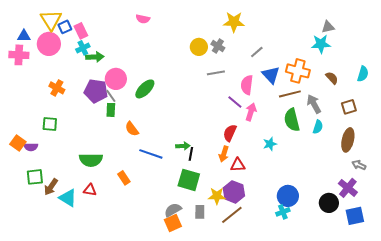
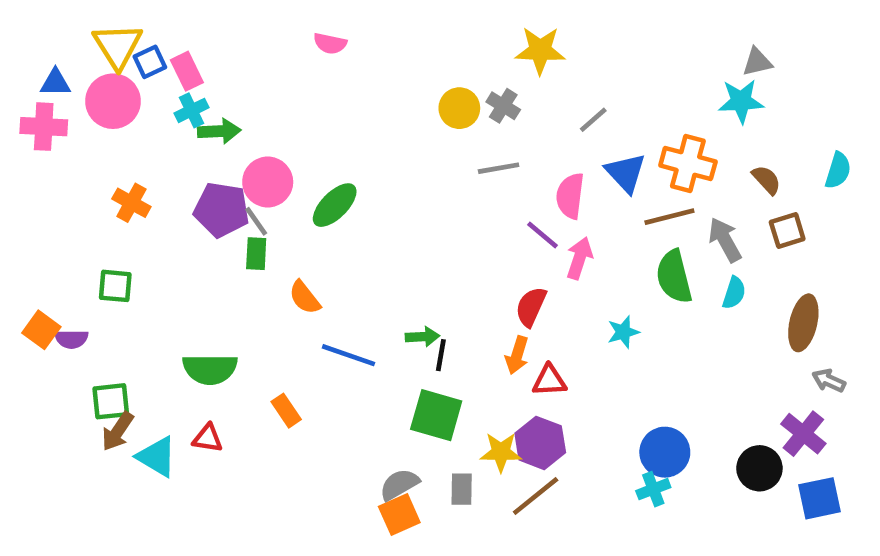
brown square: (349, 107) -> (787, 230), moved
green square: (35, 177) -> (111, 401), moved

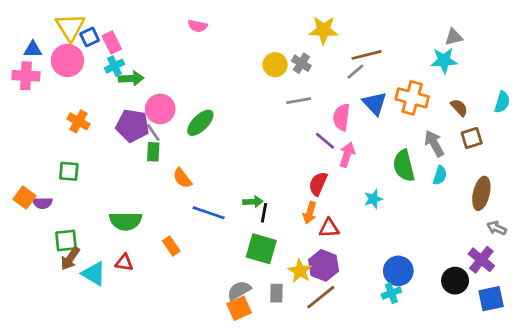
brown line: (669, 217) -> (366, 55), moved
yellow star: (501, 452) -> (300, 271), turned 30

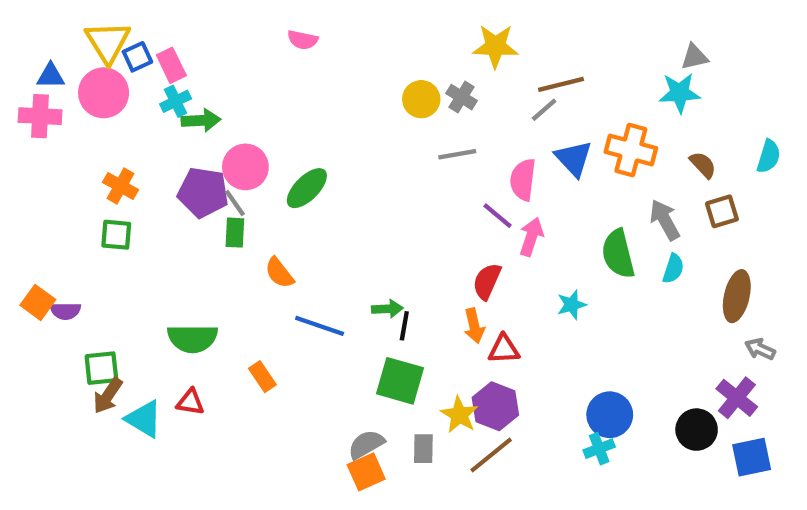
green square: (69, 171) -> (116, 235), moved
orange arrow: (310, 213) -> (474, 326), turned -30

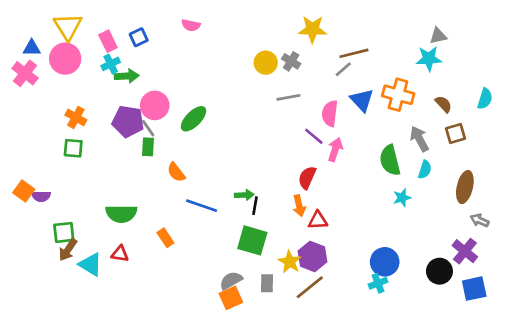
blue square: (137, 57) -> (139, 37), moved
pink cross: (40, 116) -> (25, 73), turned 35
cyan star: (572, 305) -> (402, 198), moved

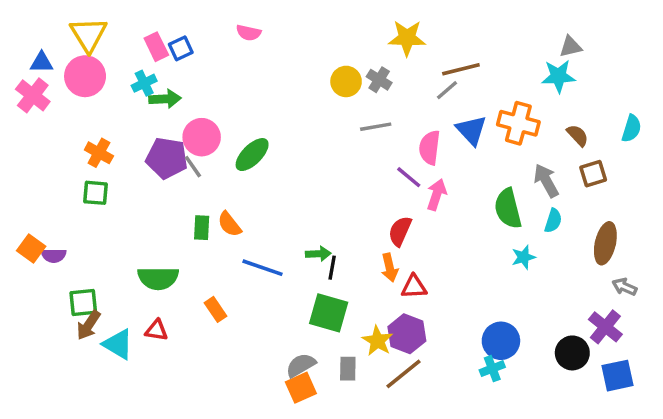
pink rectangle: (108, 41) -> (156, 47), moved
green rectangle: (148, 147) -> (202, 228), moved

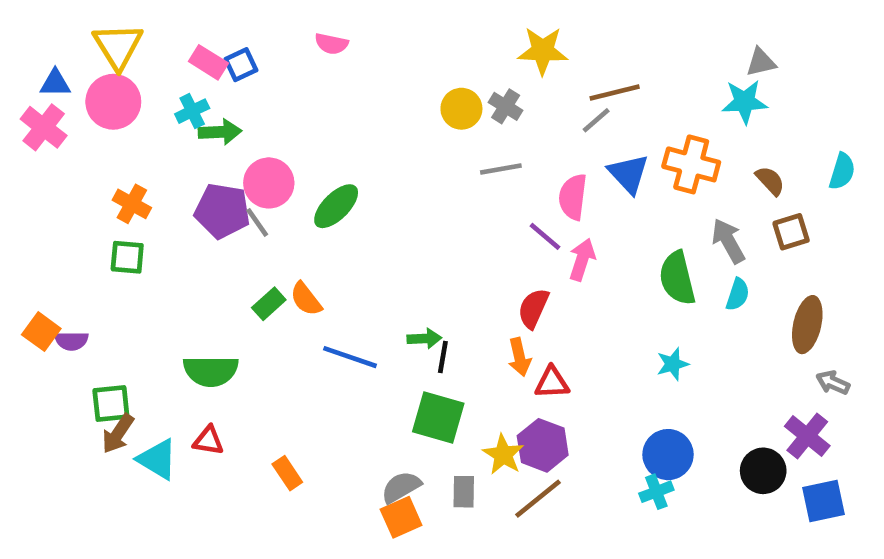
pink rectangle: (156, 47) -> (208, 62), turned -32
green rectangle: (202, 228) -> (269, 304), turned 45
cyan star: (524, 257) -> (673, 364), moved
orange rectangle: (216, 309) -> (287, 473), moved

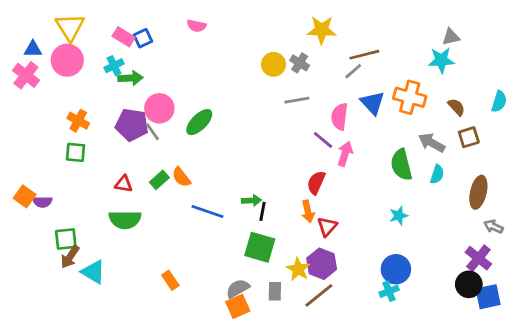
gray arrow: (728, 241) -> (432, 143), turned -32
red triangle: (552, 383) -> (327, 227), turned -45
red triangle: (208, 441) -> (124, 184), moved
black circle: (763, 471) -> (469, 284), moved

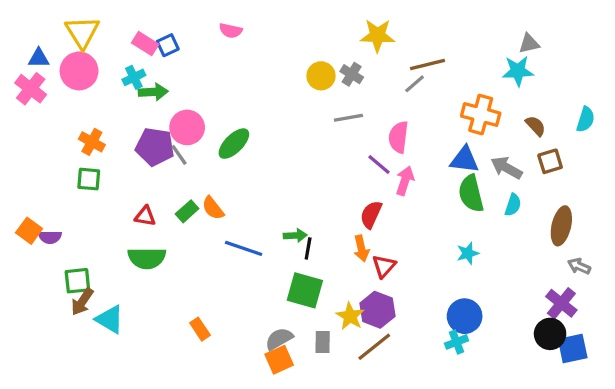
blue triangle: (373, 103) -> (465, 160), moved, turned -40

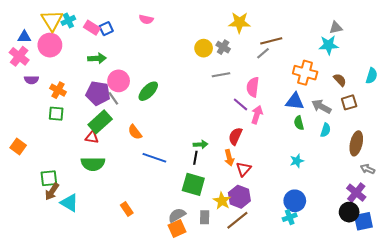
cyan cross: (134, 77) -> (68, 20), moved
green semicircle: (471, 194) -> (299, 123), size x0.6
green rectangle: (187, 211) -> (100, 122), moved, size x1.6
green arrow: (295, 236) -> (201, 144), moved
purple semicircle: (50, 237) -> (31, 80), moved

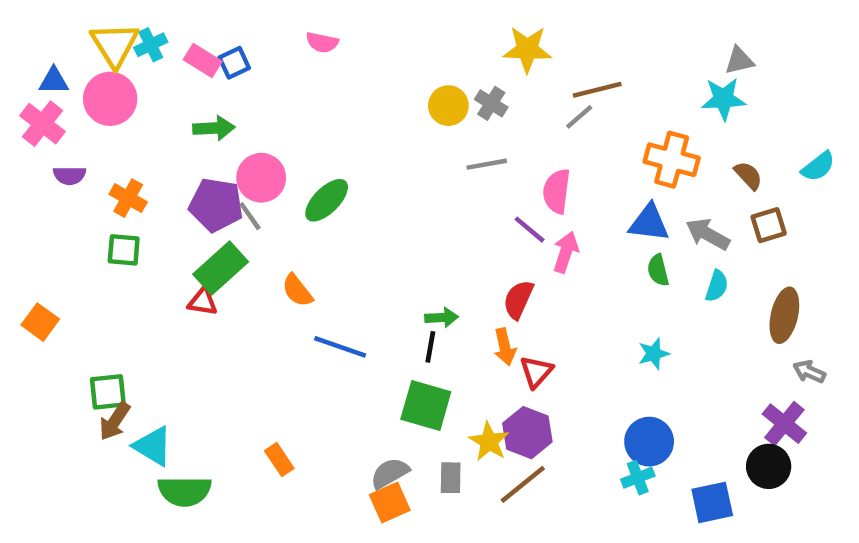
cyan semicircle: (372, 76) -> (818, 166), turned 35
green semicircle: (93, 164) -> (185, 491), moved
blue square: (363, 221) -> (712, 502), moved

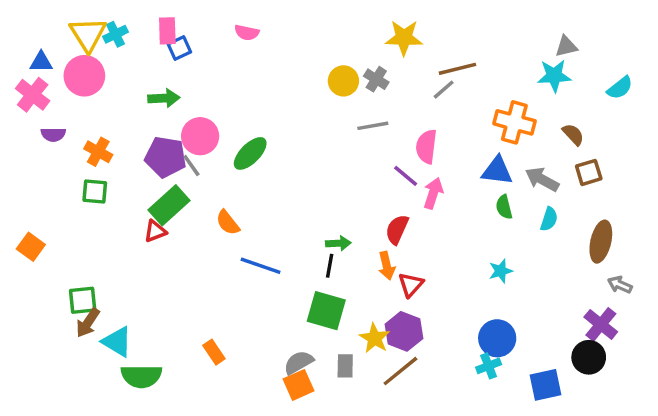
pink rectangle: (203, 60) -> (167, 31), moved, turned 56
cyan semicircle: (818, 166) -> (620, 88), moved
red triangle: (203, 302) -> (155, 231), turned -30

